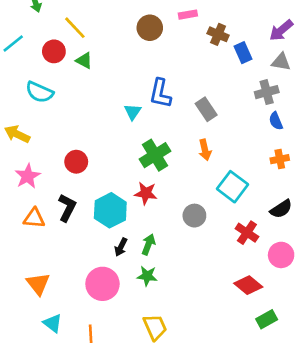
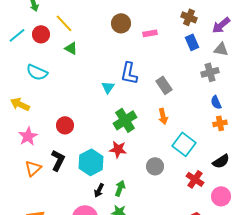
pink rectangle: (188, 15) -> (150, 33), moved
brown cross: (218, 34) -> (189, 17), moved
red circle: (54, 51) -> (41, 34), moved
blue semicircle: (276, 121) -> (216, 102), moved
orange triangle: (34, 218) -> (33, 168), turned -48

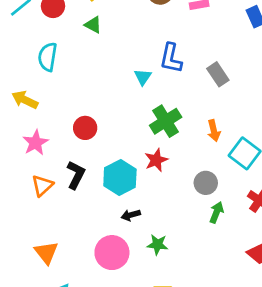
cyan semicircle: (37, 72) -> (48, 57), turned 75
orange arrow: (163, 116) -> (214, 131), moved
red star: (118, 149) -> (156, 160), turned -30
green arrow: (120, 188) -> (216, 212), moved
black arrow: (99, 190) -> (131, 215), turned 48

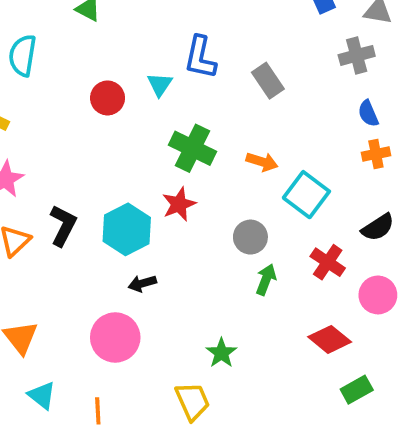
green cross: (166, 121) -> (192, 148), turned -32
red circle: (85, 128) -> (108, 98), moved
orange arrow: (214, 131) -> (262, 162), turned -60
green star: (158, 245) -> (221, 353), moved, turned 30

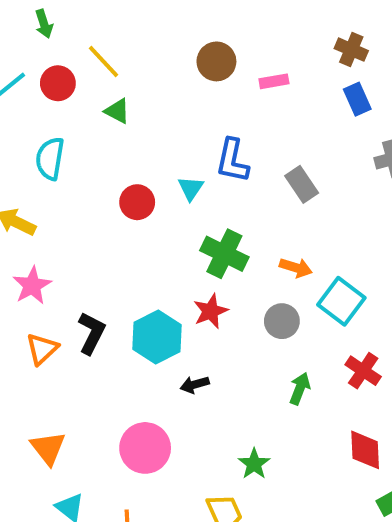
gray circle: (250, 237) -> (282, 321), moved
black arrow: (142, 283) -> (195, 385), moved
red diamond: (330, 339) -> (365, 450), turned 48

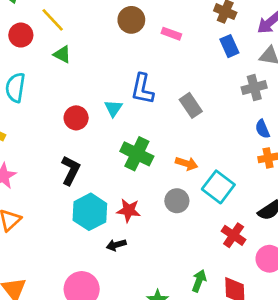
pink rectangle: (274, 81) -> (171, 34), turned 30
red star: (211, 311) -> (129, 210), moved, turned 30
black L-shape: (92, 333) -> (71, 170), moved
green arrow: (300, 389) -> (199, 281), moved

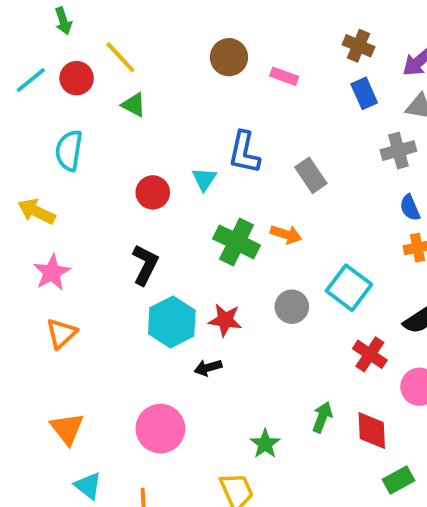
orange arrow: (187, 163) -> (286, 234), moved

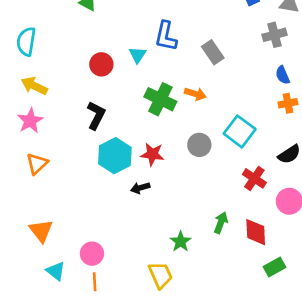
cyan semicircle: (69, 151) -> (26, 42), moved
yellow arrow: (37, 211) -> (34, 86), moved
pink circle: (160, 429) -> (92, 254), moved, size x0.7

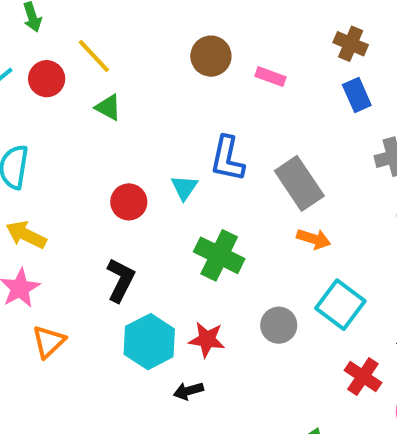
gray rectangle: (213, 52) -> (299, 183), size x1.4
orange arrow: (195, 94) -> (314, 239), moved
orange triangle: (37, 164) -> (49, 342), moved

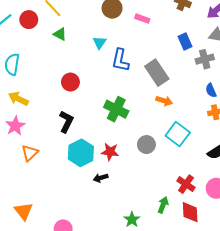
blue rectangle: (357, 95) -> (185, 41), moved
cyan triangle: (184, 188) -> (100, 42), moved
red cross: (363, 377) -> (186, 184), moved

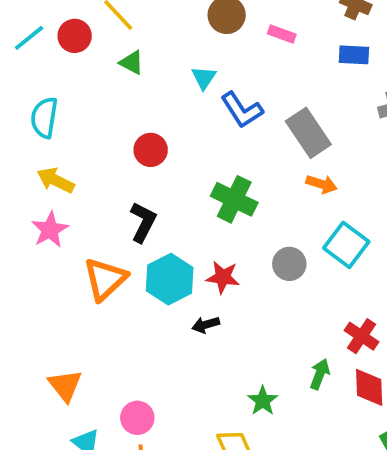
blue rectangle: (185, 41) -> (354, 55), moved, turned -63
blue L-shape: (120, 60) -> (242, 110), turned -45
orange triangle: (30, 153) -> (105, 279), moved, size x1.4

